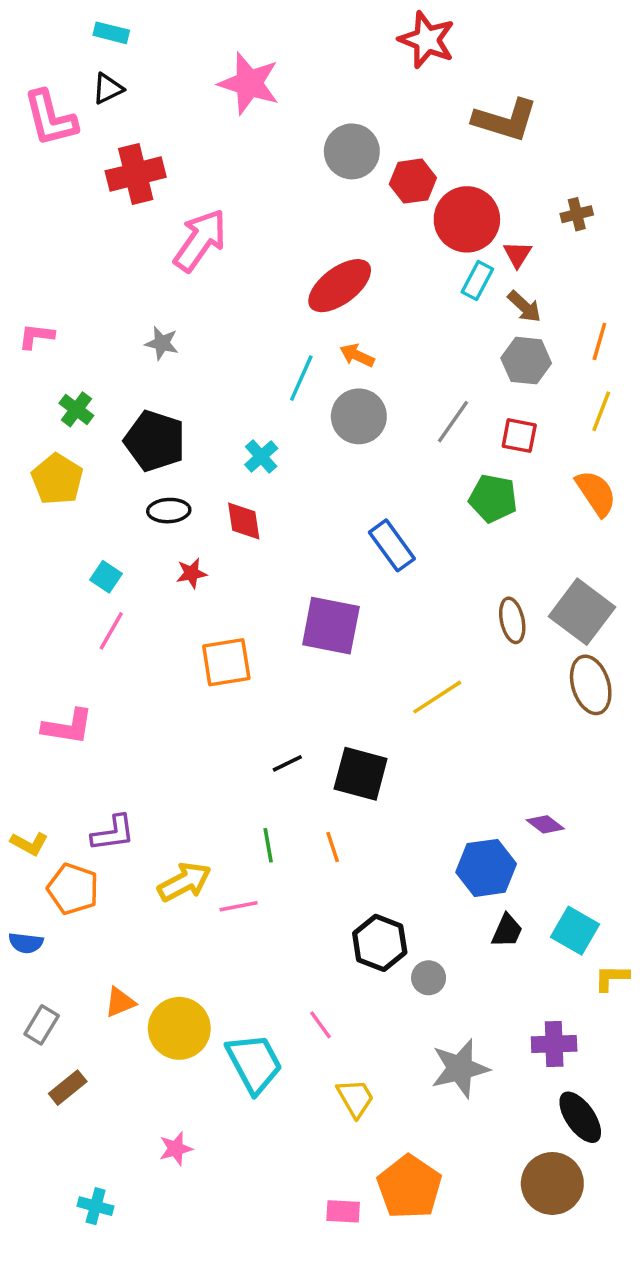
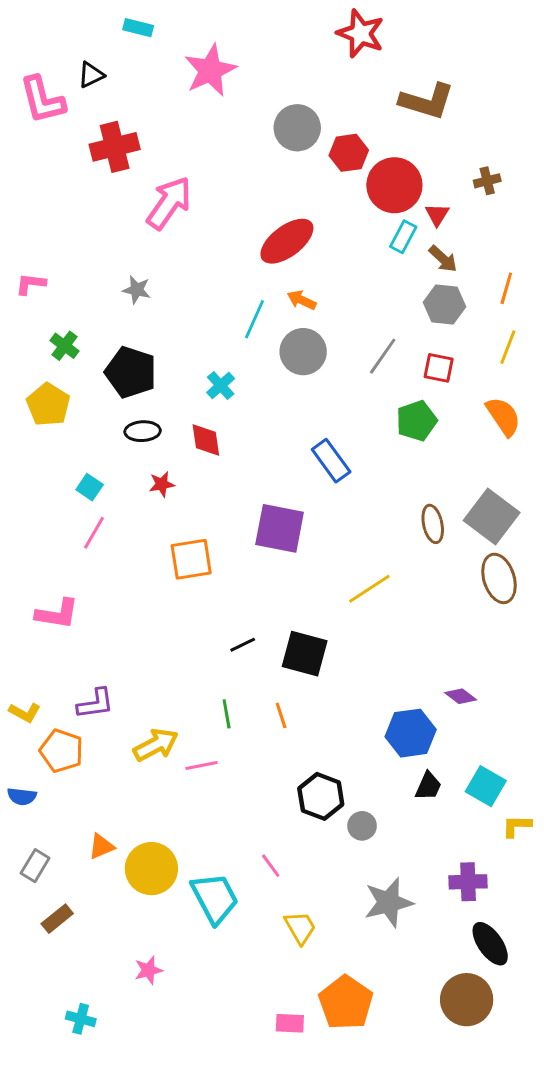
cyan rectangle: (111, 33) -> (138, 28), moved
pink star: (249, 83) -> (210, 70), turned 30
green pentagon: (493, 498) -> (417, 421), turned -30

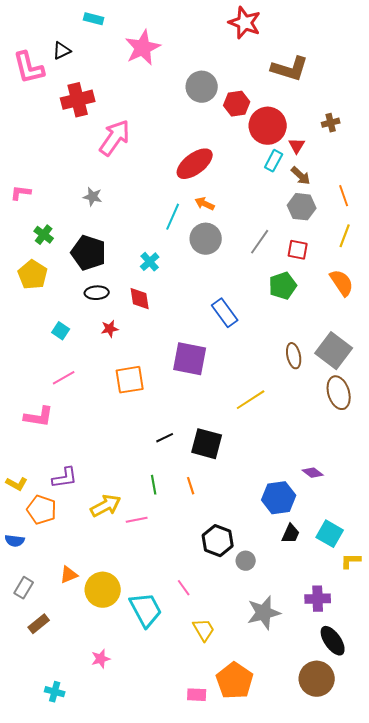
orange line: (506, 288) -> (344, 196), turned -35
pink line: (94, 533) -> (64, 378), moved, turned 30

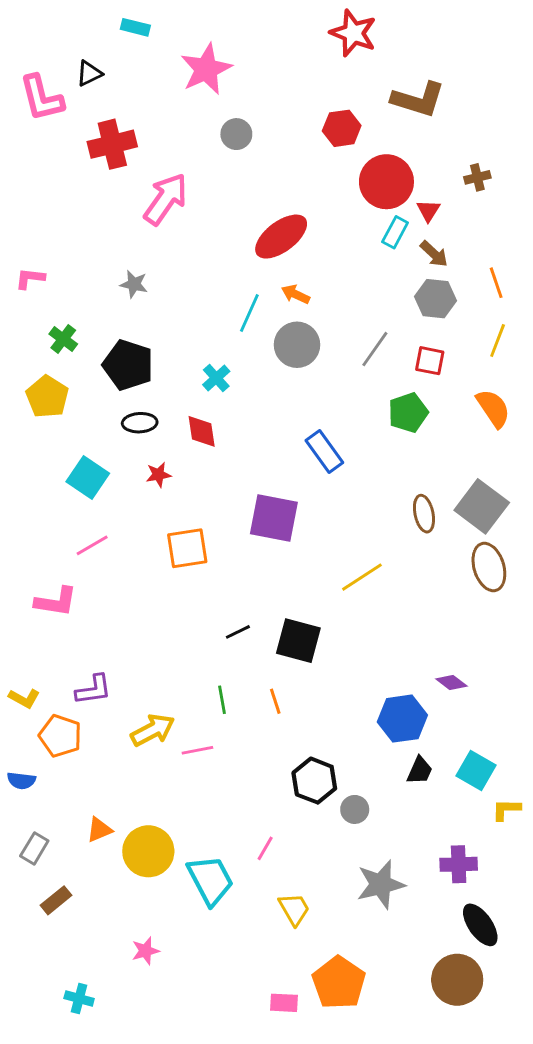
gray circle: (202, 87) -> (236, 134), moved, size x0.7
red hexagon: (237, 104) -> (342, 128), moved
cyan square: (61, 331) -> (88, 478), size x1.6
pink line: (184, 588) -> (265, 848), turned 66

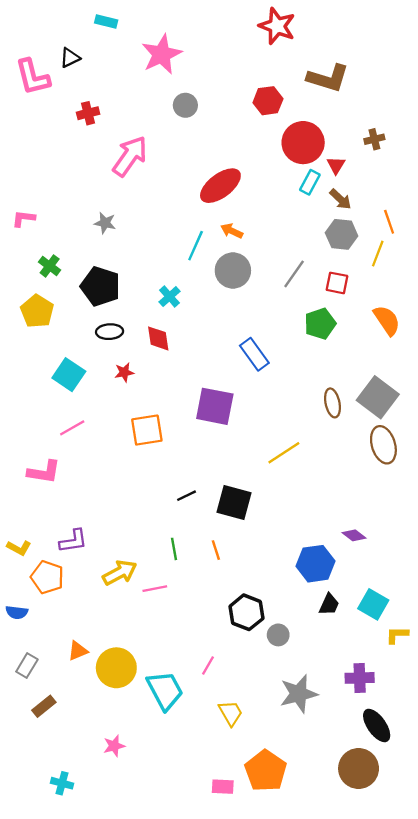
red cross: (112, 144) -> (88, 113), size x0.6
yellow line: (498, 340) -> (378, 254), moved

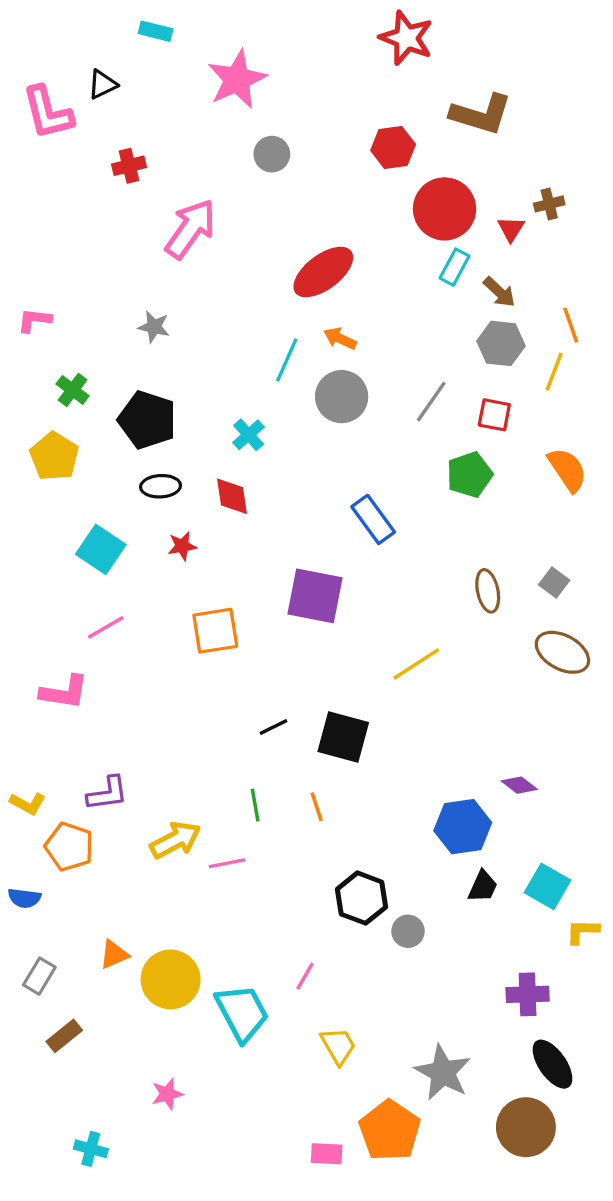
red triangle: (336, 165) -> (511, 229), moved
gray square: (378, 397) -> (554, 583), size x0.5
brown ellipse: (383, 445) -> (562, 652), turned -45
gray star: (299, 694) -> (443, 1072), moved, turned -30

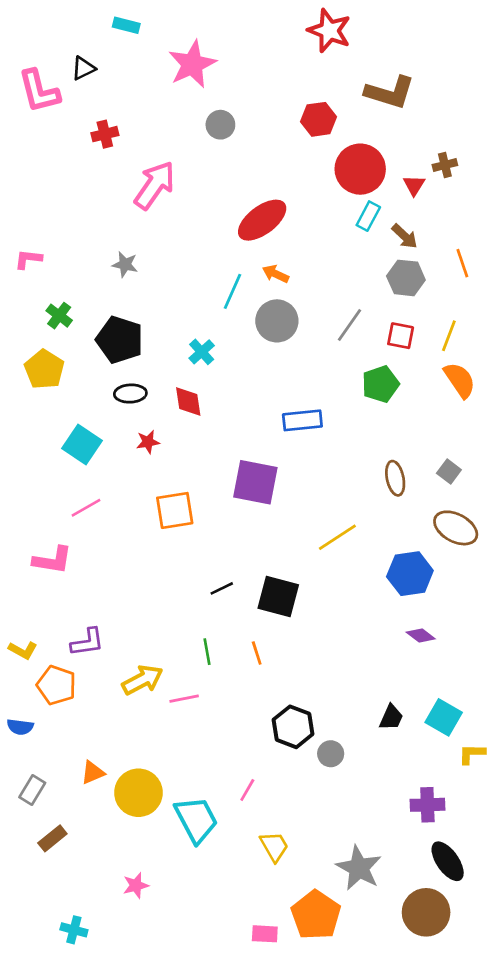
yellow line: (554, 372) -> (449, 336), moved
blue rectangle: (373, 519) -> (302, 420), turned -60
blue hexagon: (463, 827) -> (410, 574), moved

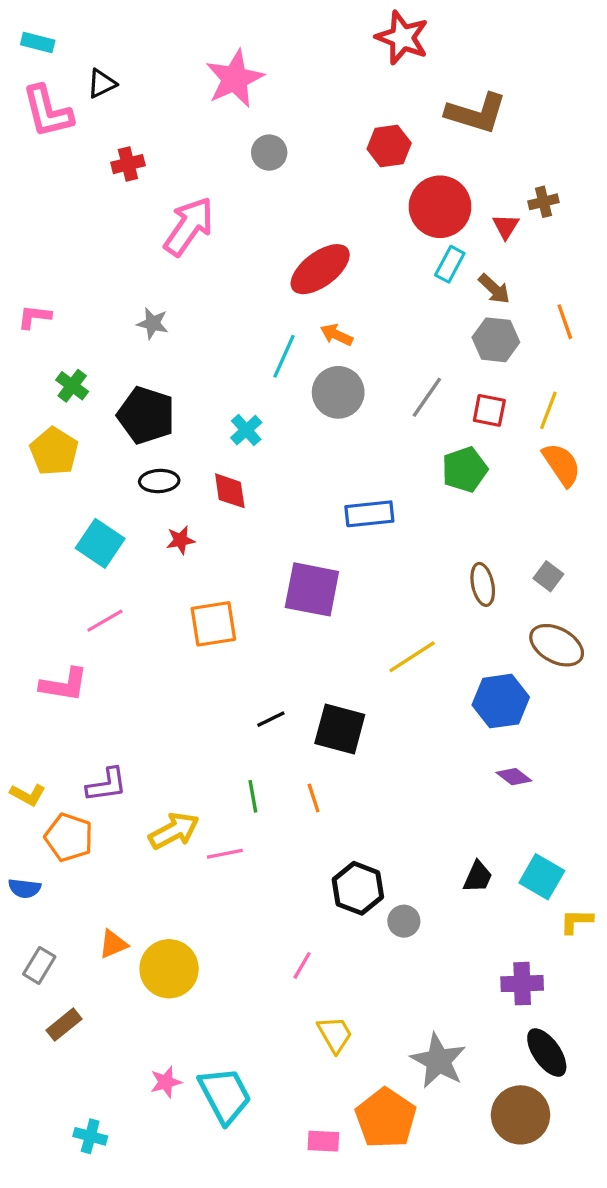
cyan rectangle: (126, 25) -> (38, 42), moved
cyan trapezoid: (196, 820) -> (225, 1095), moved

